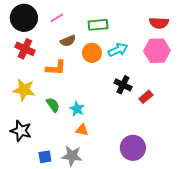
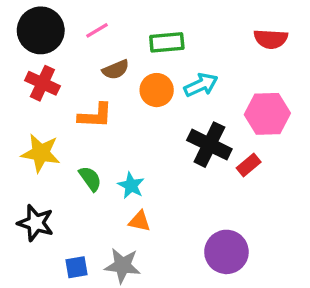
pink hexagon: (157, 51) -> (267, 114), moved
black cross: (123, 85) -> (209, 145), size x1.4

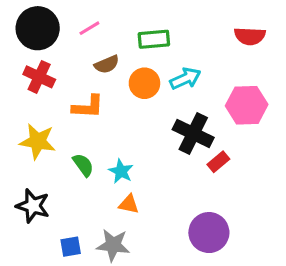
red rectangle: (249, 165) -> (218, 162), moved

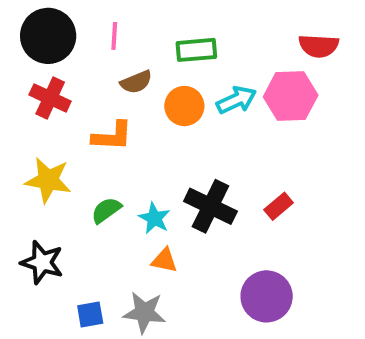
pink line: (89, 28) -> (114, 36), turned -55
pink hexagon: (247, 105) -> (291, 96), moved
black cross: (193, 134) -> (210, 206), moved
green semicircle: (83, 165) -> (106, 210), turned -90

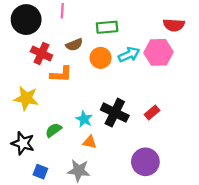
pink line: (114, 36) -> (62, 11), moved
red cross: (50, 98) -> (41, 53), moved
green semicircle: (106, 210) -> (53, 130), moved
blue square: (90, 314) -> (40, 172), moved, turned 32

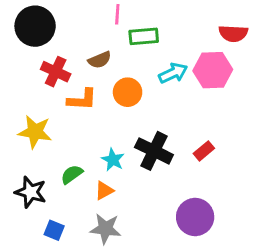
pink line: (62, 11) -> (117, 14), moved
orange circle: (101, 58) -> (128, 92), moved
orange triangle: (90, 142) -> (104, 191), moved, turned -40

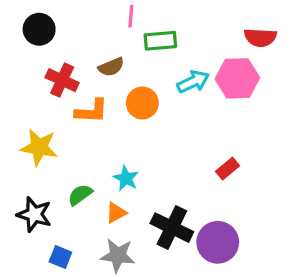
black circle: (35, 26) -> (39, 29), size x0.7
black cross: (154, 151) -> (172, 228), moved

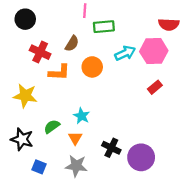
brown semicircle: (111, 67) -> (72, 44), turned -35
red rectangle: (228, 169) -> (155, 87), moved
orange triangle: (116, 213) -> (75, 138), turned -32
black cross: (172, 228) -> (111, 148), size x0.7

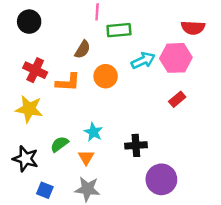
red cross: (40, 52) -> (35, 70), moved
black cross: (111, 148) -> (136, 145), moved, turned -30

